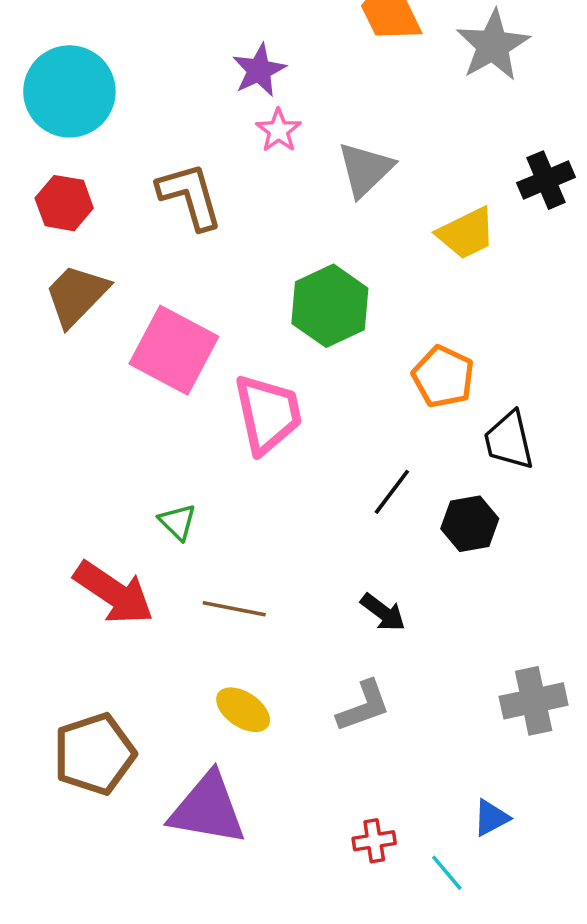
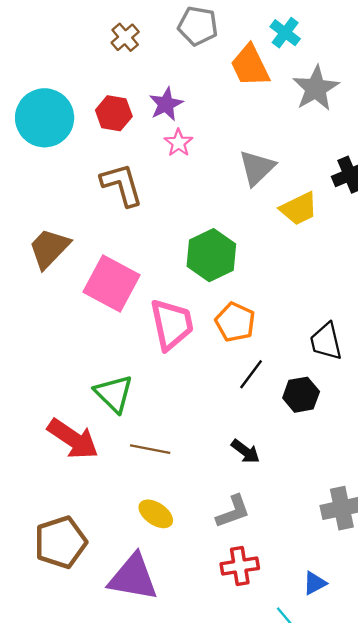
gray triangle: (365, 169) -> (257, 168), moved
red hexagon: (64, 203) -> (114, 113), moved
orange pentagon: (443, 377) -> (235, 322), moved
green triangle: (178, 522) -> (114, 394), size x1.6
red cross: (374, 841) -> (240, 566), moved, size x1.4

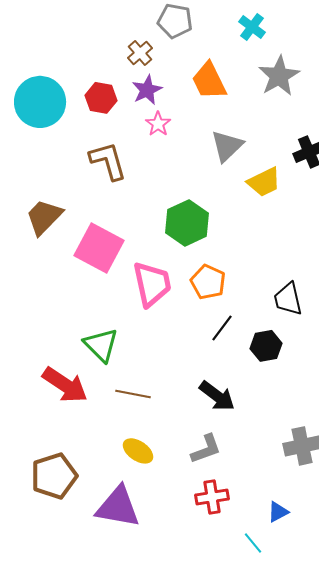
brown cross: (125, 37) -> (140, 53), moved
orange trapezoid: (250, 66) -> (209, 81), moved
black arrow: (245, 451) -> (217, 396), size x1.4

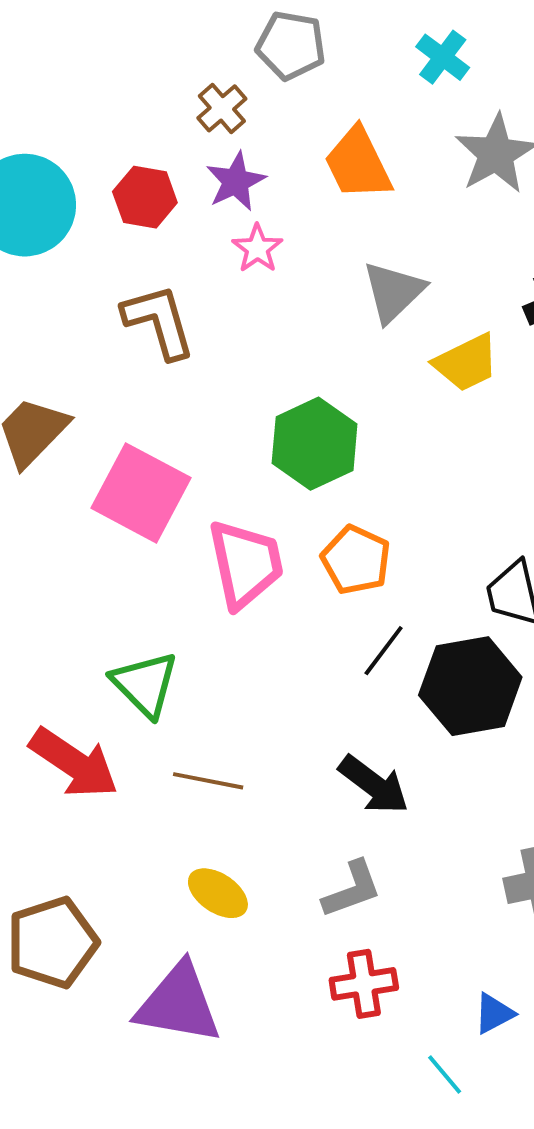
black hexagon: (266, 346) -> (470, 686), size x1.6

